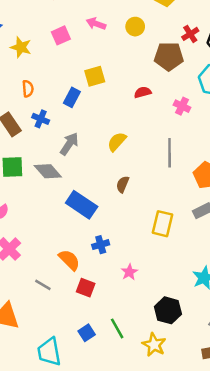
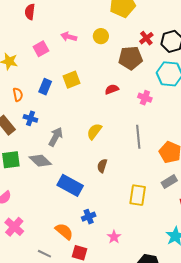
blue rectangle: (72, 97) -> (45, 87), moved

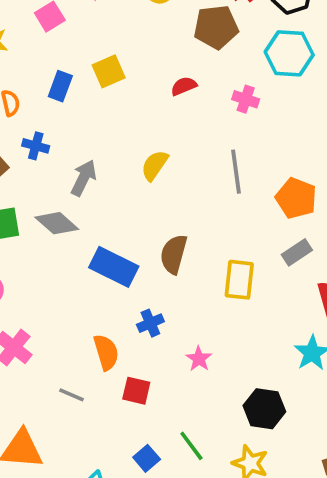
brown semicircle: (102, 166) -> (174, 254), moved, size x1.5
orange semicircle: (64, 231) -> (106, 352), turned 36

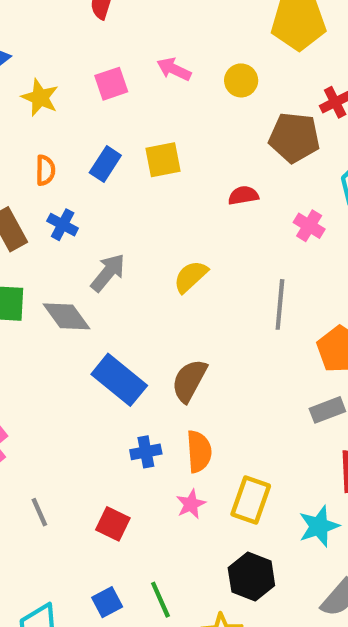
yellow rectangle: (239, 280) -> (251, 500), moved
orange semicircle: (106, 352) -> (199, 452), moved
gray line: (71, 395) -> (39, 512), turned 30

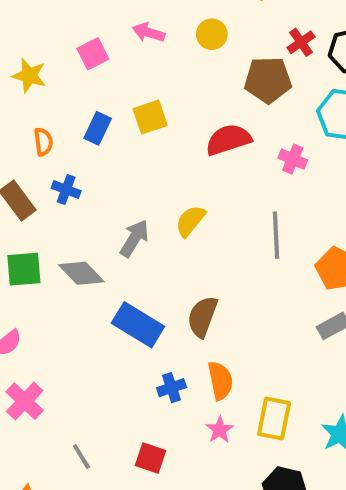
red semicircle: (243, 195) -> (228, 140), size x1.6
gray arrow: (108, 273) -> (134, 238), moved

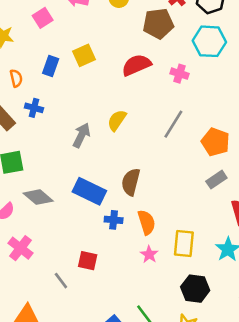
gray line: (276, 235) -> (173, 124), turned 40
gray diamond: (81, 273) -> (38, 197), moved
blue cross: (172, 388) -> (114, 220), moved, turned 30
red square: (150, 458) -> (88, 261), moved

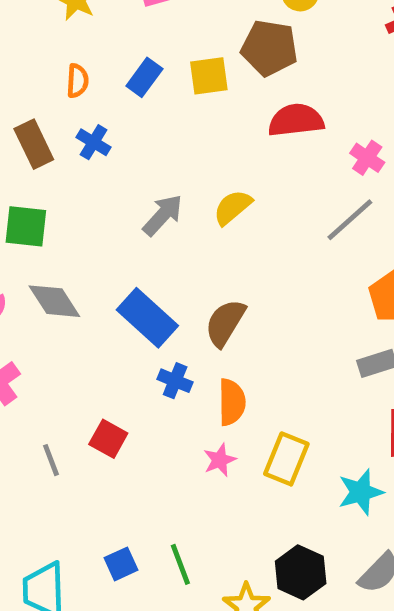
brown pentagon: (158, 24) -> (269, 48), moved
gray line: (173, 124) -> (350, 220), moved
black hexagon: (195, 289) -> (301, 572), moved

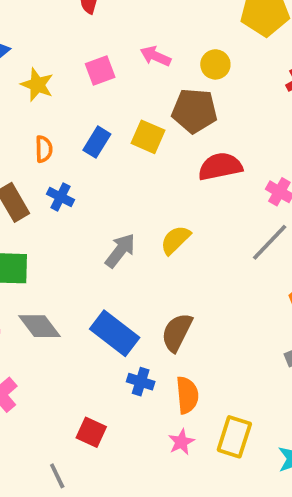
yellow square: (209, 76) -> (148, 137), turned 36
gray line: (51, 460) -> (57, 476), moved

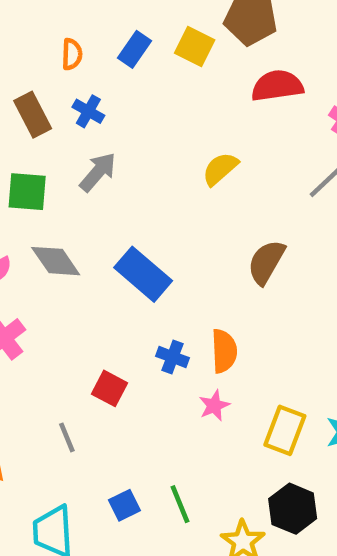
gray arrow: (120, 251) -> (98, 172), moved
brown semicircle: (177, 332) -> (266, 262), moved
blue cross: (141, 382) -> (173, 357), moved
yellow rectangle: (234, 437) -> (285, 430), moved

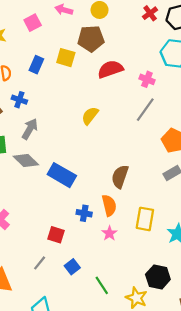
gray diamond: (56, 261) -> (26, 160), moved
brown semicircle: (266, 262) -> (120, 177), moved
yellow rectangle: (285, 430) -> (145, 219), moved
gray line: (67, 437) -> (40, 263), turned 72
blue square: (124, 505) -> (72, 267), moved

